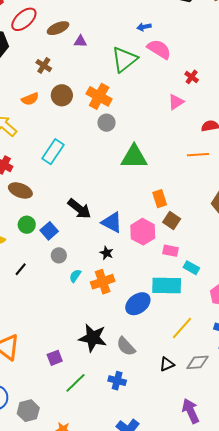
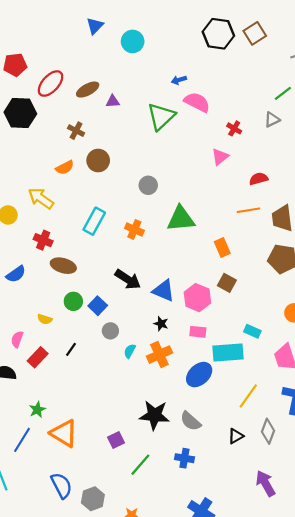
orange cross: (99, 96) -> (134, 229), moved, size x0.7
orange rectangle: (160, 199) -> (222, 247), moved
pink rectangle: (171, 251) -> (198, 332), moved
gray diamond: (197, 362) -> (268, 431), turned -60

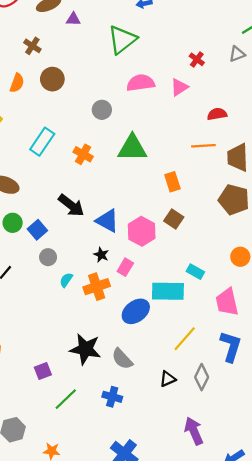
pink semicircle: (197, 102) -> (141, 83), moved, turned -40
orange semicircle: (65, 167) -> (17, 83), turned -48
pink rectangle: (198, 332) -> (125, 267), moved, turned -70

